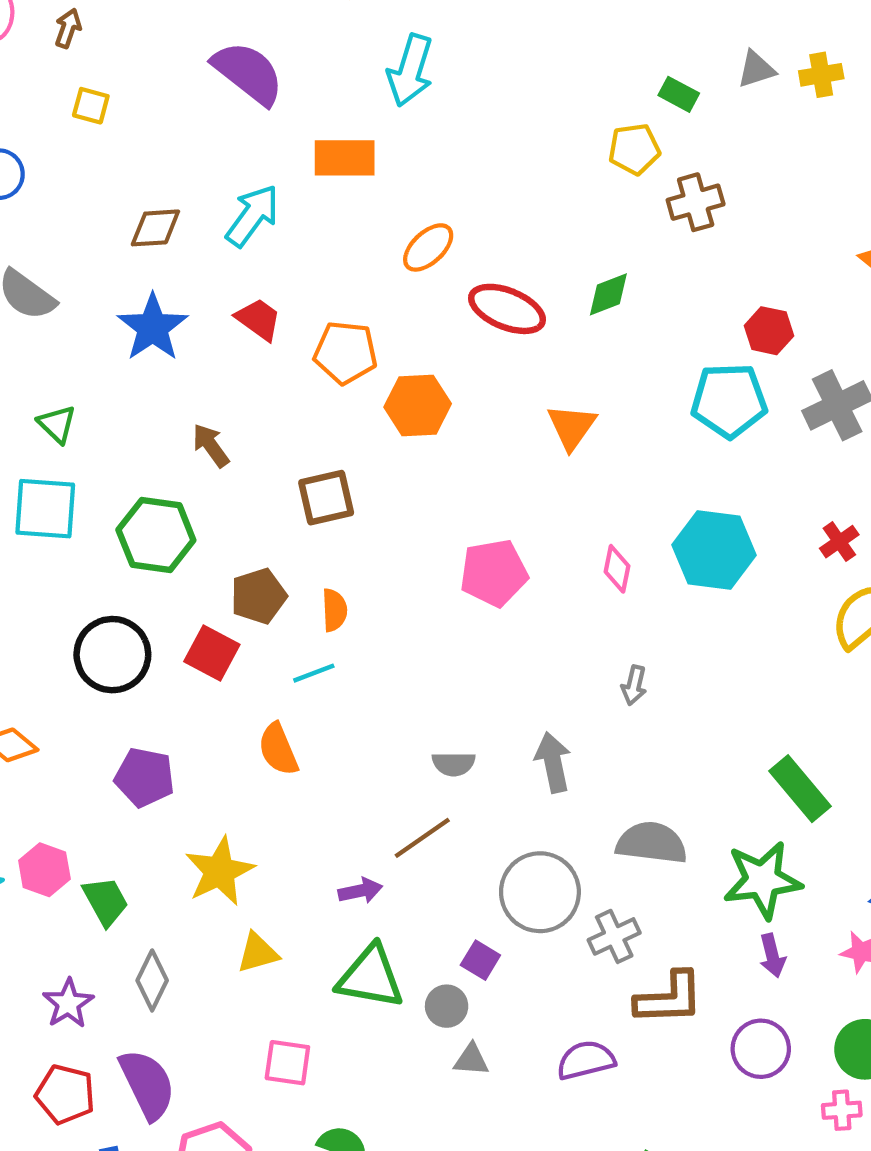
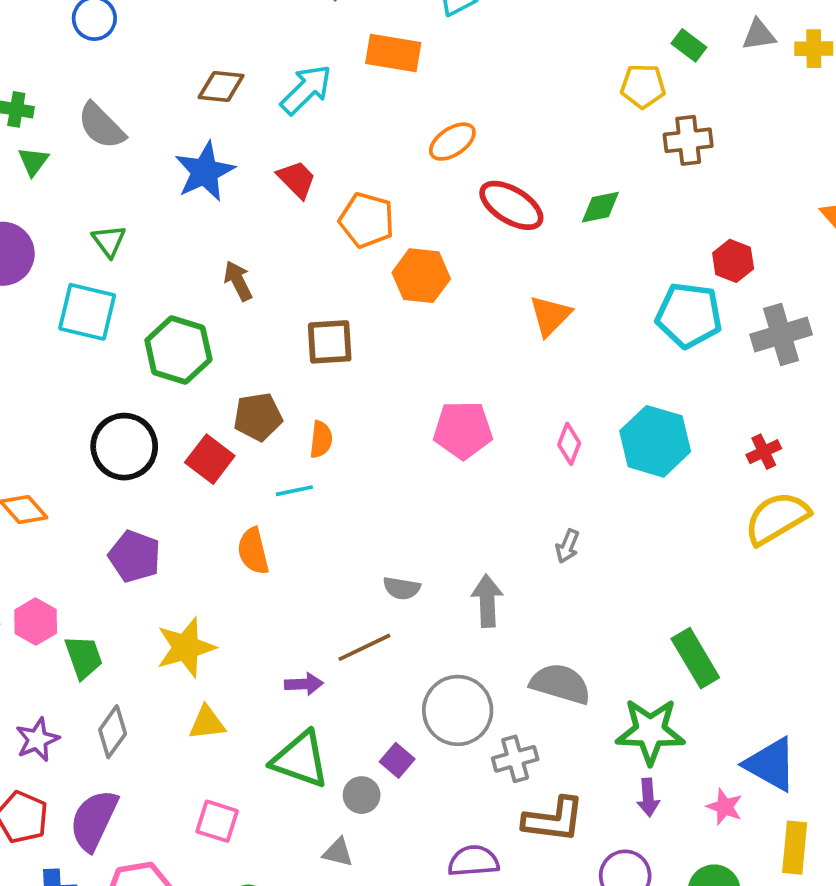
gray triangle: (471, 1060) -> (338, 852), moved
purple semicircle: (147, 1084) -> (94, 820), turned -138

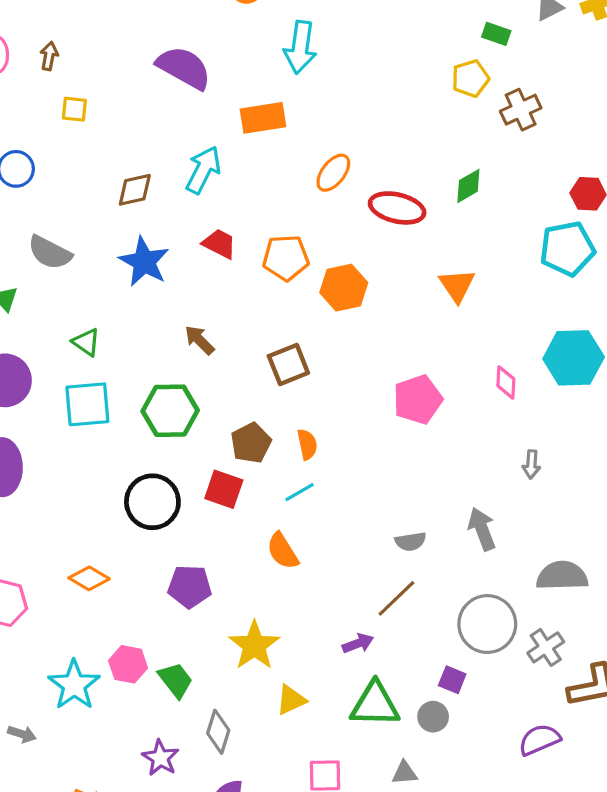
gray triangle: (338, 852) -> (404, 773), moved

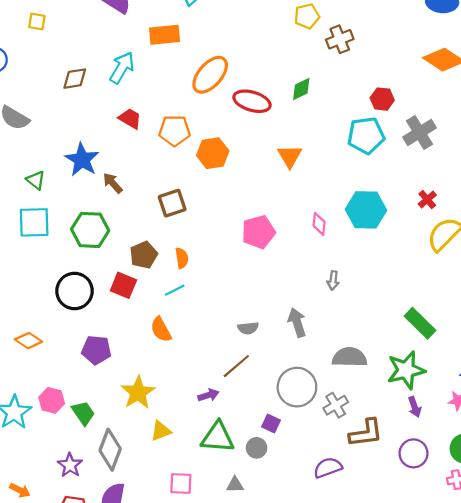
orange ellipse: (333, 173) -> (210, 75), size x1.5
blue star: (144, 262) -> (82, 160), moved
gray diamond: (218, 732) -> (110, 450), size x1.4

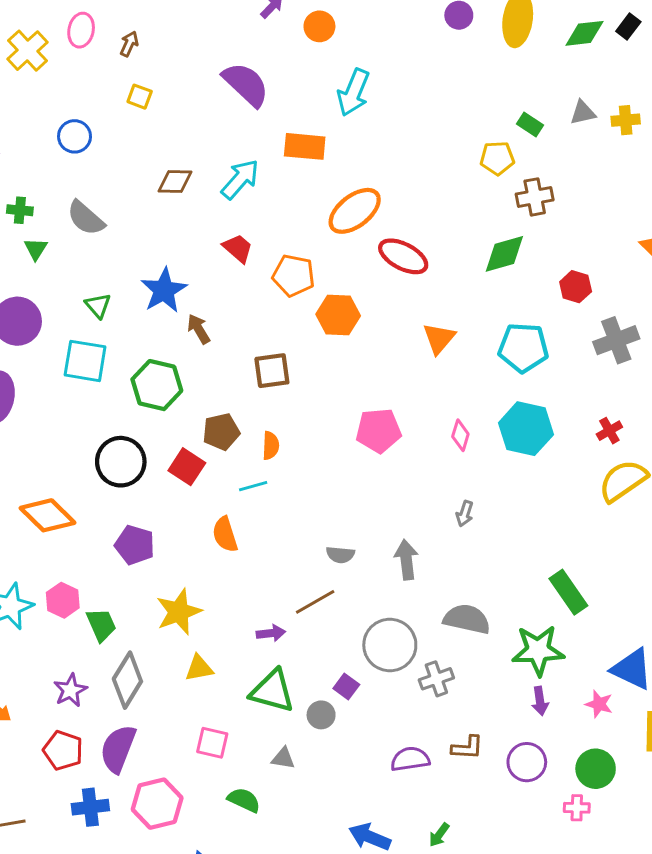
green diamond: (301, 89) -> (504, 254), moved, size x1.4
cyan pentagon: (366, 135) -> (523, 348), moved
orange diamond: (28, 341) -> (47, 515), size x1.5
brown L-shape: (366, 433) -> (467, 748), moved, size x0.7

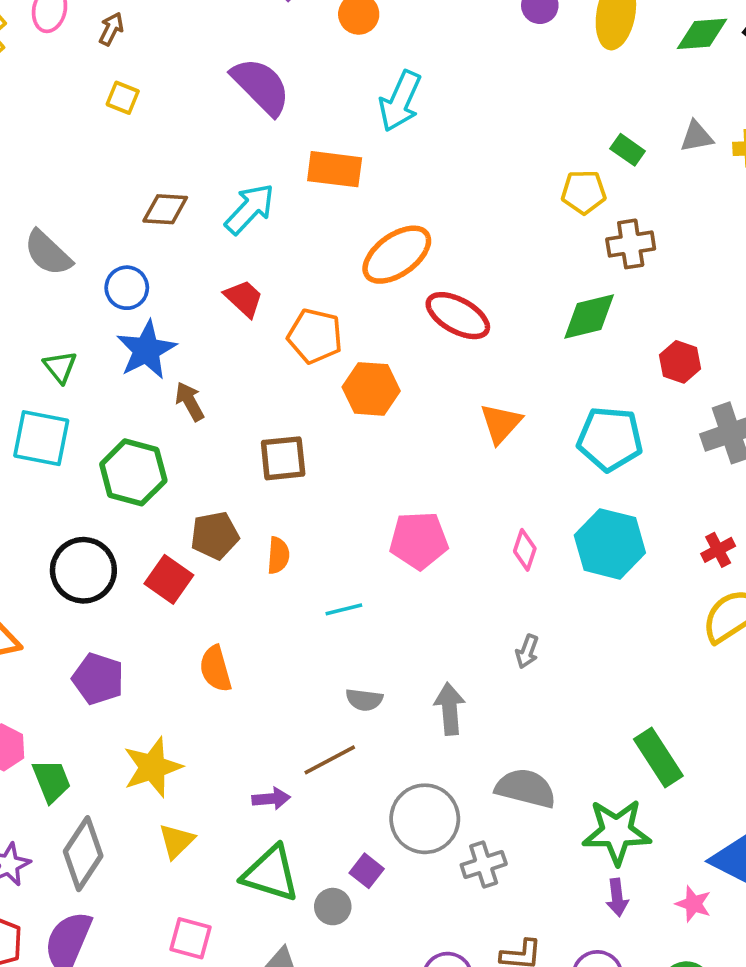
blue circle: (75, 136) -> (127, 288), moved
cyan line: (253, 486) -> (344, 609), moved
yellow triangle: (199, 668) -> (176, 841), turned -36

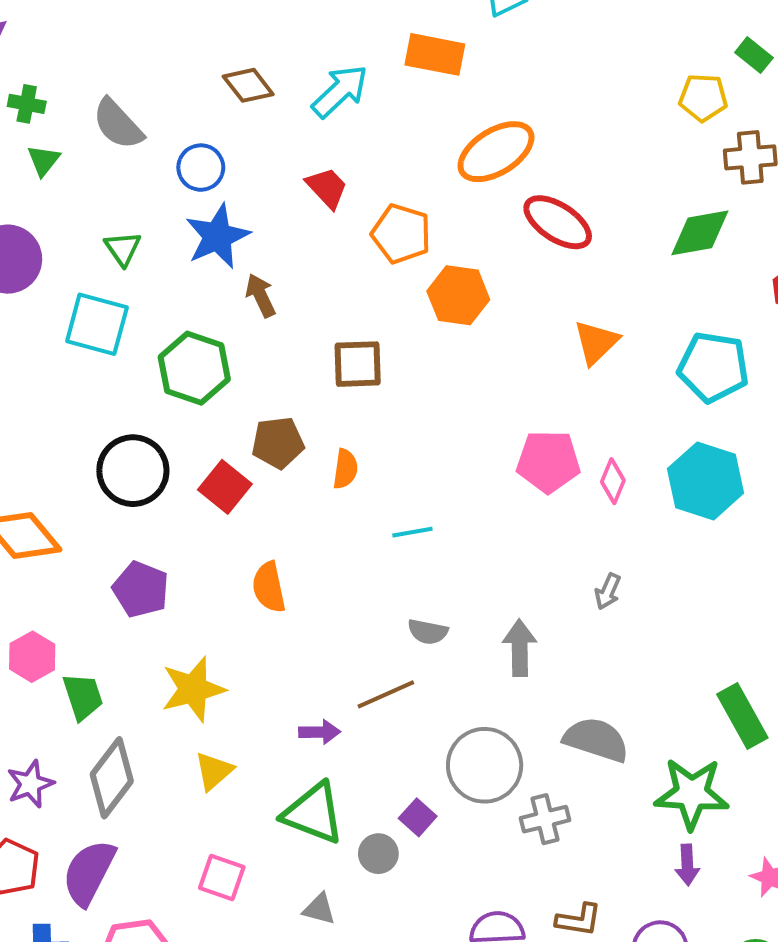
brown diamond: (165, 209) -> (248, 85), turned 45
pink pentagon: (419, 540) -> (548, 461), moved

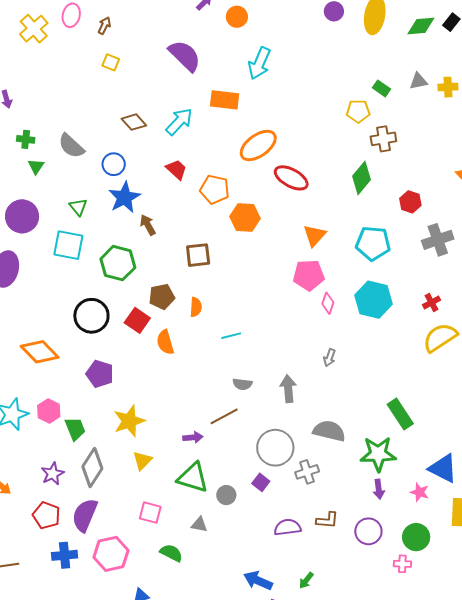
green diamond: (700, 233) -> (362, 178), turned -36
pink pentagon: (548, 461) -> (309, 275), moved
orange semicircle: (269, 587) -> (165, 342), moved
purple square: (418, 817) -> (261, 482), moved

